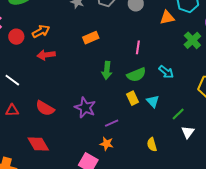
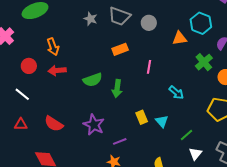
orange arrow: (41, 31) -> (53, 47), turned 96
red circle: (16, 37) -> (29, 66), moved
orange rectangle: (91, 38) -> (120, 49), moved
green semicircle: (136, 75) -> (93, 80), moved

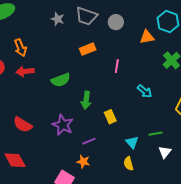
green arrow: (117, 89) -> (86, 100), moved
cyan triangle: (162, 121) -> (132, 142), moved
green line: (187, 135) -> (156, 134), turned 32

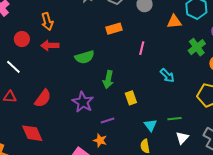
red semicircle: (23, 125) -> (43, 98), turned -90

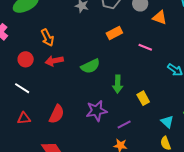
orange triangle: (174, 22) -> (160, 18), moved, turned 35
pink line: (142, 48) -> (145, 47), turned -72
purple star: (83, 102) -> (97, 111), turned -30

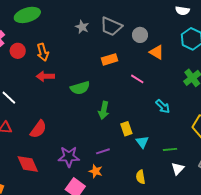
red circle: (26, 59) -> (18, 51), moved
purple star: (97, 111) -> (69, 157), moved
cyan triangle: (167, 122) -> (142, 142), moved

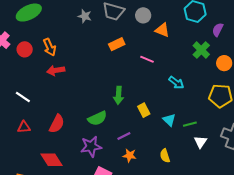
green semicircle: (80, 88) -> (97, 118), moved
cyan triangle: (142, 142) -> (169, 120), moved
orange star: (96, 171) -> (130, 155), moved

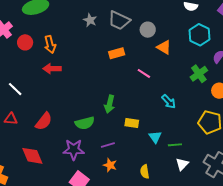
yellow rectangle: (144, 110) -> (132, 123), turned -64

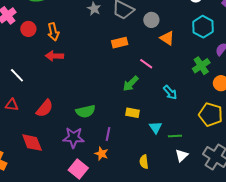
green arrow: (110, 104) -> (131, 84), moved, turned 30
purple line: (108, 145) -> (108, 134), turned -64
orange star: (110, 165) -> (101, 154), moved

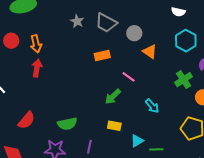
red arrow: (54, 56) -> (37, 68), turned 96
cyan triangle: (156, 128) -> (137, 141), turned 32

